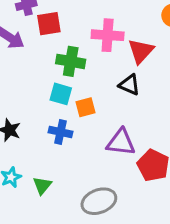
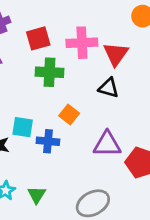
red square: (49, 24) -> (38, 38), moved
cyan square: (61, 94) -> (23, 127), moved
orange square: (86, 107) -> (69, 115), turned -30

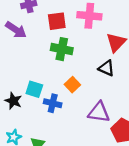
pink cross: (82, 43) -> (89, 16), moved

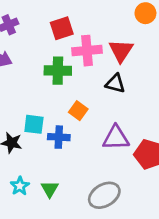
pink cross: (89, 16) -> (87, 51), moved
red square: (57, 21) -> (62, 28), moved

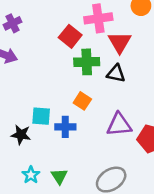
red square: (62, 28) -> (70, 36), moved, turned -30
pink cross: (87, 51) -> (98, 18), moved
green cross: (58, 71) -> (87, 62), moved

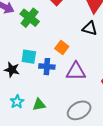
green cross: (87, 62) -> (30, 18), moved, turned 36
purple triangle: (119, 125) -> (76, 71), moved
green triangle: (59, 176) -> (39, 105), turned 48

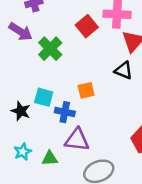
orange square: (62, 47) -> (86, 90), turned 32
purple triangle: (76, 71) -> (77, 140), moved

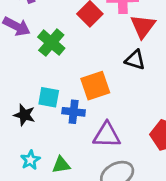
orange square: (86, 90) -> (95, 86), size x1.5
purple triangle: (77, 140) -> (107, 135), moved

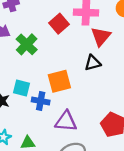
black triangle: (135, 60) -> (93, 63), turned -36

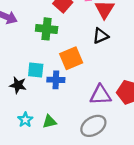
green cross: (27, 44) -> (47, 29), moved, turned -30
purple triangle: (66, 121) -> (100, 95), moved

